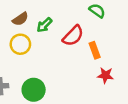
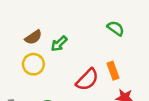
red semicircle: (73, 36) -> (87, 80), moved

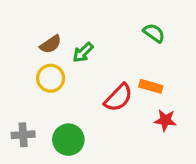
orange rectangle: (113, 71) -> (151, 86), turned -54

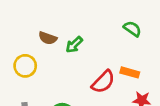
brown semicircle: (51, 44) -> (48, 38), turned 54
yellow circle: (51, 78) -> (25, 66), moved

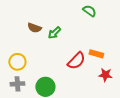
green semicircle: (132, 29) -> (89, 11), moved
yellow circle: (25, 66) -> (17, 62), moved

